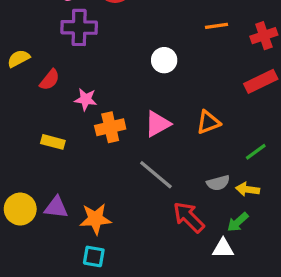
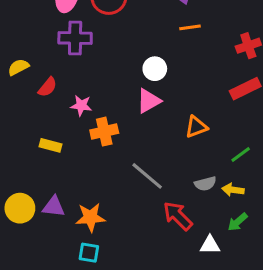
orange line: (216, 26) -> (190, 27), moved
pink triangle: (158, 124) -> (149, 101), moved
green arrow: (238, 222) -> (238, 222), moved

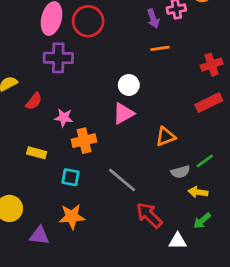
gray semicircle: (205, 184) -> (180, 172), moved
purple triangle: (54, 207) -> (39, 236), moved
cyan square: (89, 253) -> (70, 177), moved

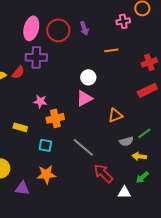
purple arrow: (153, 19) -> (84, 28), moved
red semicircle: (34, 101) -> (18, 72), moved

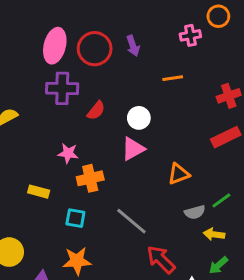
red semicircle: (18, 72) -> (96, 111), moved

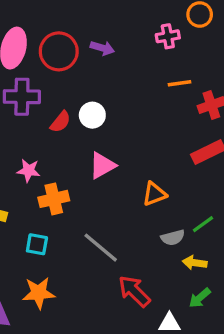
purple arrow: (133, 46) -> (102, 48), turned -54
orange line: (173, 78) -> (180, 83), moved
white circle: (139, 118) -> (92, 115), moved

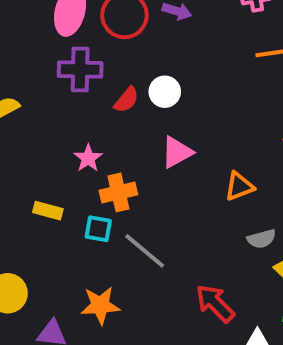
pink star: (29, 170) -> (88, 158), turned 30
cyan square: (37, 244) -> (98, 229), moved
gray line: (101, 248) -> (145, 251), moved

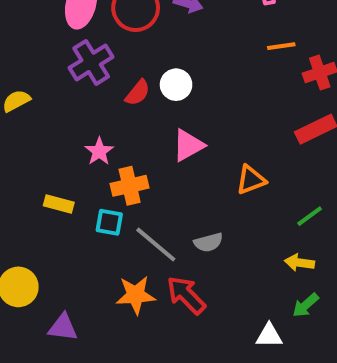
purple cross: (80, 70) -> (91, 62), turned -33
gray semicircle: (261, 239) -> (208, 242), moved
red arrow: (215, 303) -> (186, 295), moved
orange star: (100, 305) -> (136, 295), moved

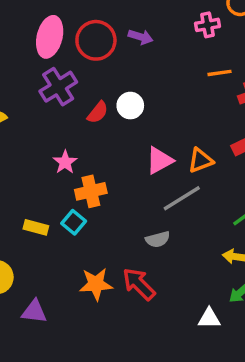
pink triangle: (188, 145) -> (159, 160), moved
orange triangle: (251, 180) -> (201, 160), moved
yellow rectangle: (59, 204) -> (36, 227), moved
cyan square: (109, 222) -> (74, 222), turned 30
gray line: (156, 244) -> (182, 198), moved, turned -72

